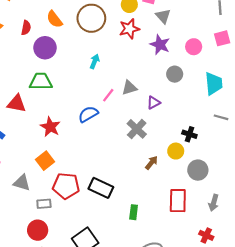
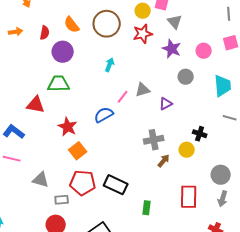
gray cross: (137, 129) -> (154, 140), moved, turned 36
orange square: (45, 161) -> (78, 151), moved
gray circle: (198, 170) -> (221, 175), moved

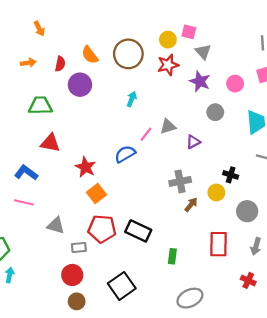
green trapezoid: (59, 84) -> (40, 106), moved
gray circle: (221, 175) -> (247, 211), moved

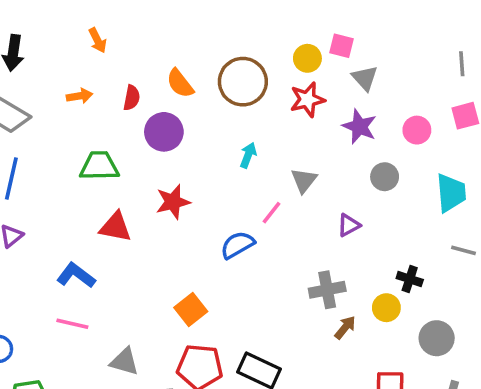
gray triangle: (168, 126) -> (304, 180), moved, turned -35
red star: (85, 167) -> (173, 202), moved, turned 30

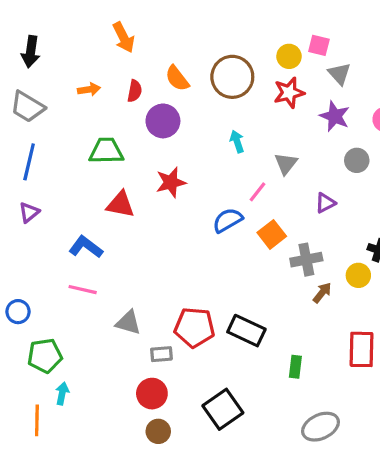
orange arrow: (98, 40) -> (124, 37), moved, size x1.4
cyan arrow: (248, 155) -> (237, 141), turned -40
orange square: (191, 309) -> (272, 234), moved

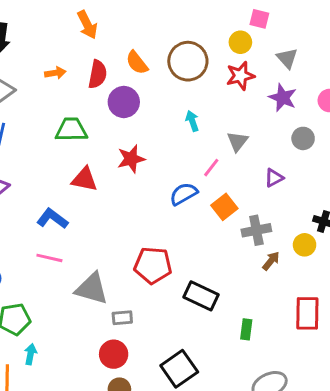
pink square: (319, 45) -> (259, 19), moved
red semicircle: (135, 91) -> (98, 74), size x1.4
gray triangle: (128, 323) -> (92, 289), size x1.4
red pentagon: (194, 327) -> (153, 265), moved

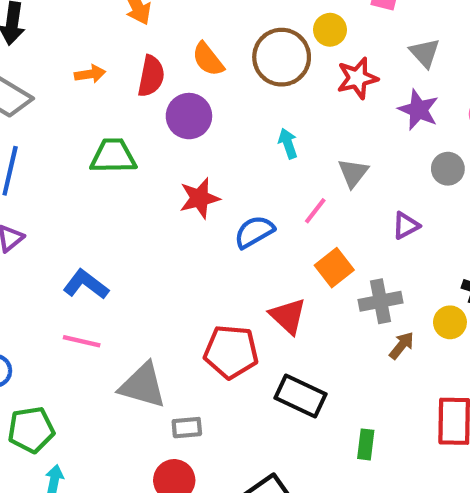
yellow circle: (240, 42) -> (330, 30), moved
red triangle: (84, 179) -> (288, 316), moved, turned 32
blue semicircle: (184, 194) -> (254, 232), moved

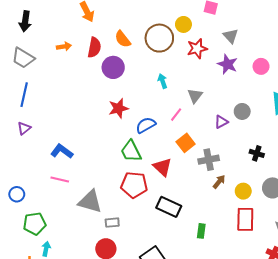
green trapezoid: (113, 156) -> (131, 151), moved, turned -115
gray circle: (448, 169) -> (242, 111), moved
yellow circle: (450, 322) -> (243, 191), moved

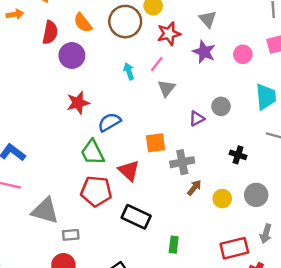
orange arrow: (64, 46) -> (15, 14), moved
pink line: (176, 115) -> (157, 64), moved
orange square: (186, 143) -> (156, 143), turned 30
red rectangle: (245, 219) -> (234, 248), moved, turned 75

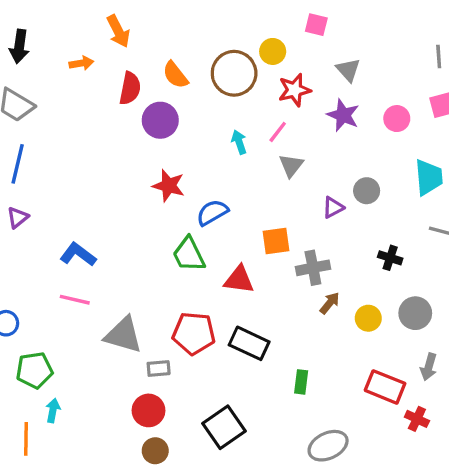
red star: (78, 103) -> (169, 186), turned 30
red triangle: (129, 171) -> (239, 280), turned -35
red pentagon: (96, 191) -> (194, 333), moved
red rectangle: (234, 248) -> (385, 387), turned 36

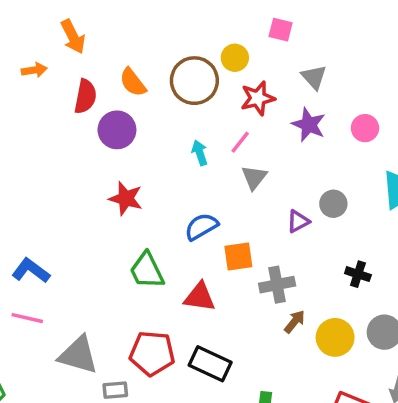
blue semicircle: (212, 212) -> (201, 227), moved
yellow circle: (368, 318) -> (335, 337), size x1.4

